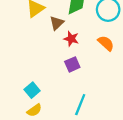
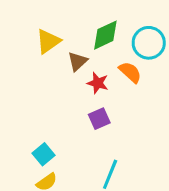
orange semicircle: (106, 43) -> (130, 72), moved

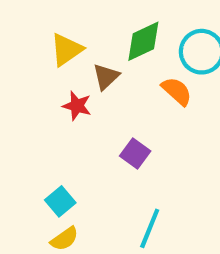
red star: (98, 83) -> (77, 106), moved
purple square: (99, 119) -> (135, 154), turned -30

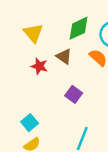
yellow triangle: (67, 50) -> (33, 33), turned -35
brown triangle: (106, 77) -> (64, 56), moved, turned -42

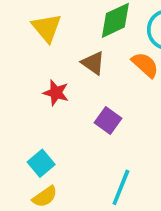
red star: (39, 66) -> (56, 93), moved

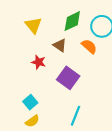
purple square: (108, 121) -> (68, 78), size x1.5

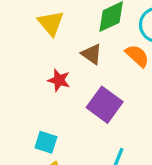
cyan square: (30, 102) -> (46, 142), turned -32

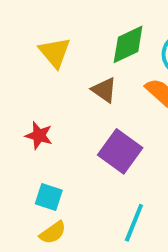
red star: (59, 80) -> (39, 136), moved

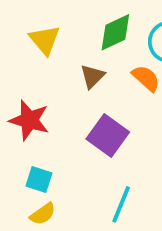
brown triangle: (104, 90) -> (92, 76), turned 40
red star: (39, 136) -> (29, 120), size x1.5

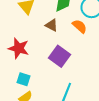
brown triangle: (92, 76) -> (52, 25), turned -48

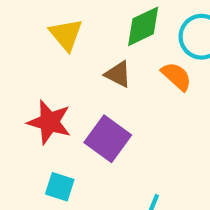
purple square: (60, 56) -> (108, 139), moved

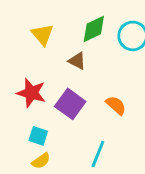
orange semicircle: (176, 76) -> (116, 105), moved

